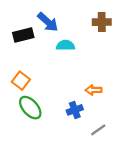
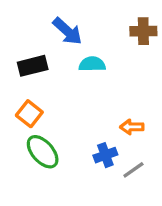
black rectangle: (23, 35) -> (33, 66), moved
gray line: (98, 130) -> (133, 170), moved

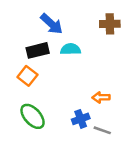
black rectangle: (33, 66) -> (38, 50), moved
orange square: (29, 114) -> (27, 76), moved
gray line: (133, 170) -> (102, 130), turned 54

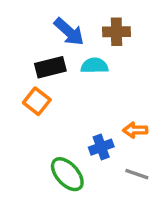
brown cross: (110, 24) -> (116, 32), moved
green ellipse: (33, 116) -> (67, 174), moved
blue cross: (81, 119) -> (101, 147), moved

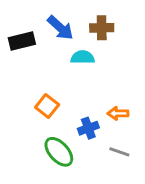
black rectangle: (50, 67) -> (22, 41), moved
orange square: (37, 101) -> (47, 106), moved

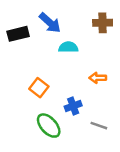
brown cross: (102, 28) -> (103, 23), moved
orange arrow: (118, 113) -> (98, 78), moved

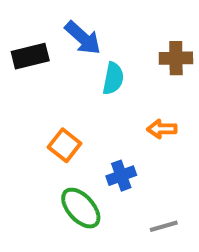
brown cross: (103, 23) -> (176, 58), moved
cyan semicircle: (68, 47) -> (113, 78), turned 102
gray line: (99, 126) -> (164, 226), moved, turned -35

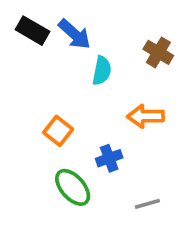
black rectangle: (30, 56) -> (32, 31), moved, turned 44
brown cross: (176, 58) -> (158, 52), turned 32
orange arrow: (162, 129) -> (146, 116), size x1.4

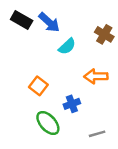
cyan semicircle: (102, 71) -> (67, 46), turned 36

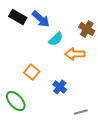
orange arrow: (96, 76) -> (75, 54), moved
blue cross: (72, 104) -> (60, 87), turned -32
green ellipse: (48, 123) -> (16, 101), moved

